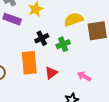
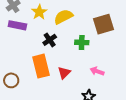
yellow semicircle: (74, 19) -> (63, 17), moved
green cross: (63, 44) -> (82, 42), moved, turned 32

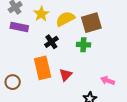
brown square: (103, 24) -> (91, 23), moved
pink arrow: (97, 71) -> (108, 81), moved

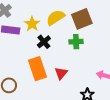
yellow star: (41, 14) -> (32, 24), moved

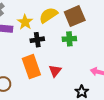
black cross: (44, 42) -> (37, 40), turned 32

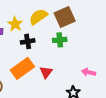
orange rectangle: (31, 67) -> (22, 68), turned 75

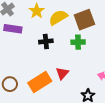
yellow star: (15, 24) -> (37, 11), moved
orange rectangle: (22, 68) -> (40, 82), moved

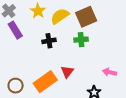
purple rectangle: (13, 29) -> (15, 30), turned 54

